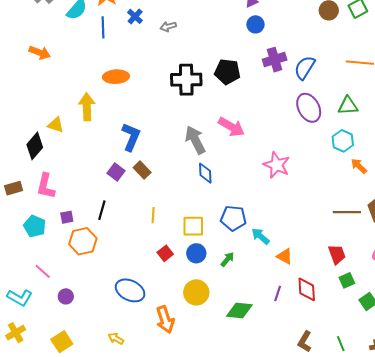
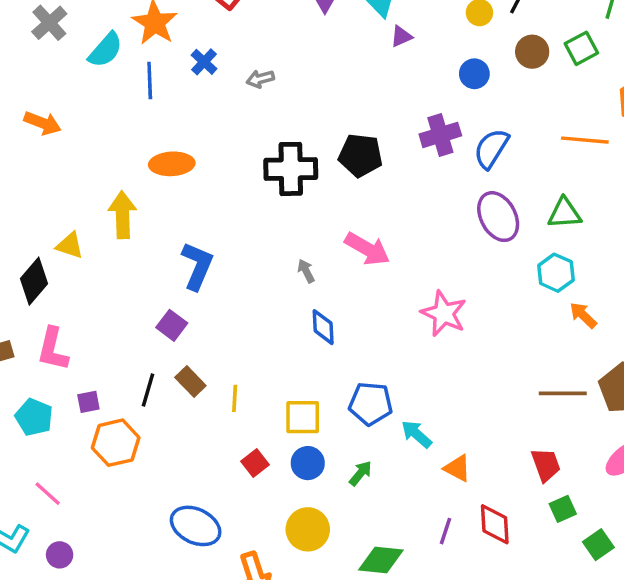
blue circle: (255, 24) -> (474, 74), moved
gray arrow: (195, 140) -> (306, 271), size x0.5
brown rectangle: (142, 170) -> (190, 381), moved
purple circle: (66, 296) -> (60, 555), moved

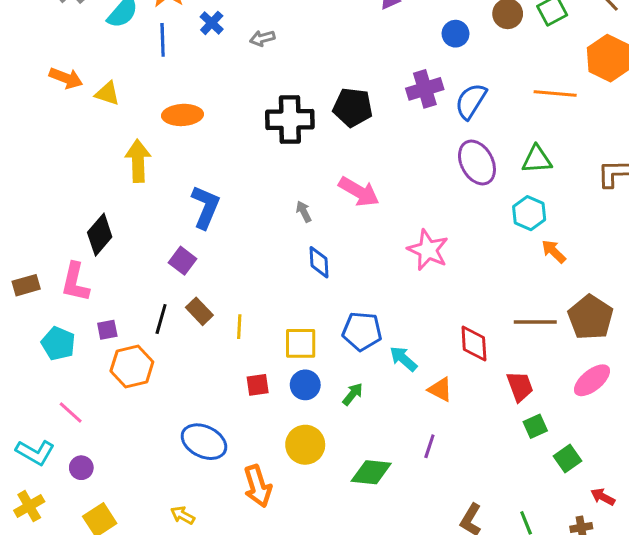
yellow triangle: (70, 245) -> (107, 93), moved
black diamond: (34, 281) -> (100, 235), moved
red square: (255, 463) -> (258, 385), turned 30
red diamond: (495, 524) -> (474, 343), moved

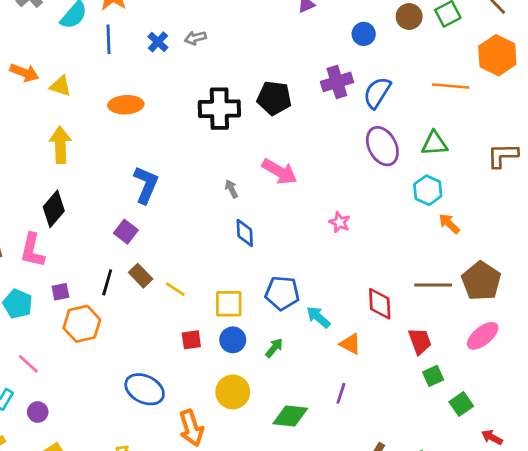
blue cross: (212, 23) -> (158, 42), moved
yellow arrow: (138, 161) -> (60, 145), moved
pink star: (428, 250) -> (340, 222), size x0.6
yellow line: (239, 327) -> (175, 289), turned -60

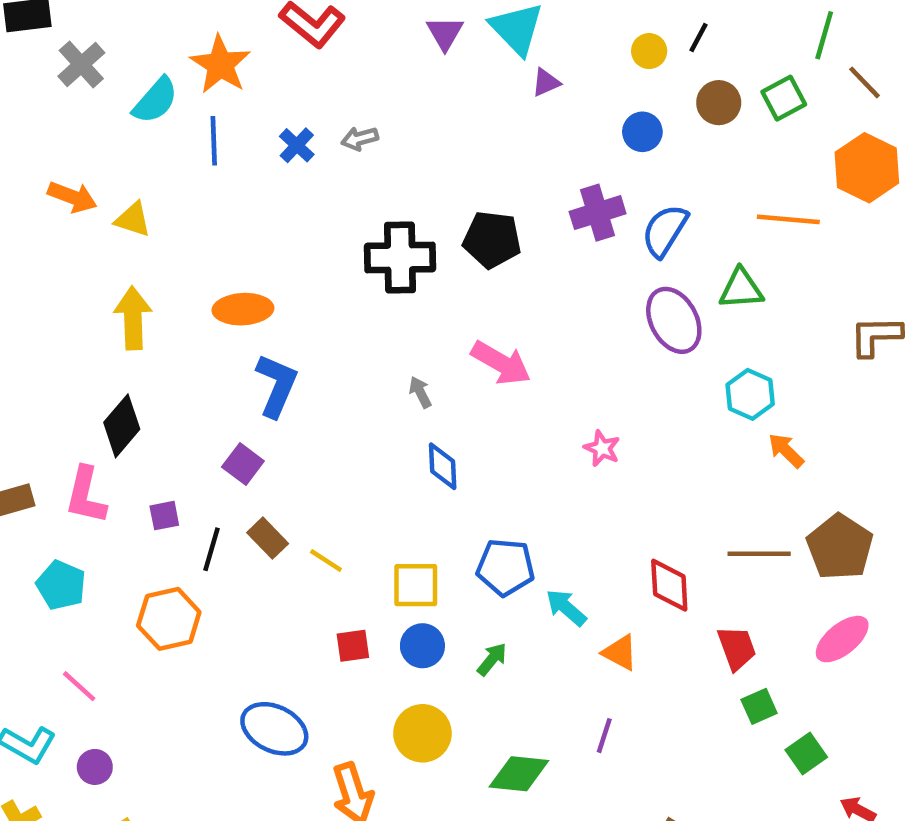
orange ellipse: (126, 105) -> (243, 309), moved
green triangle: (434, 143) -> (741, 289), moved
purple square: (60, 292) -> (164, 516), moved

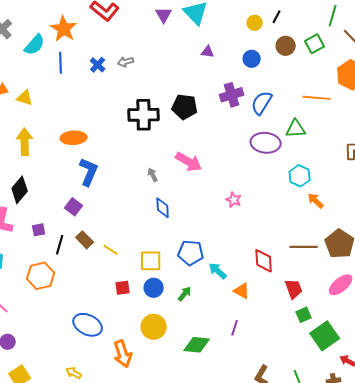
purple triangle: (546, 82) -> (208, 52), moved, turned 32
purple ellipse: (674, 320) -> (266, 143), turned -56
green square: (806, 753) -> (325, 336), size x1.6

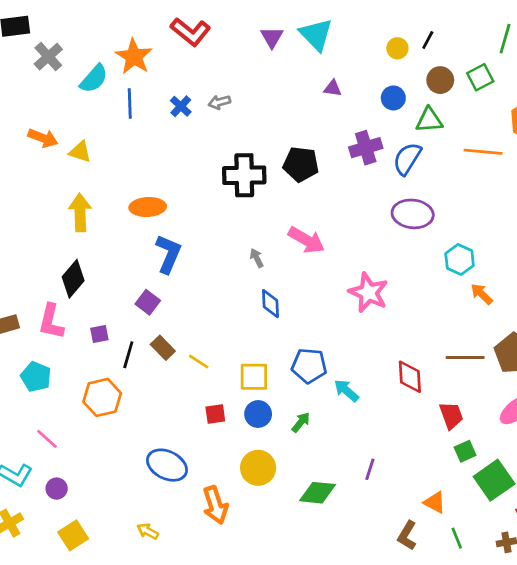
green triangle: (296, 129) -> (429, 120), moved
pink star: (234, 200) -> (368, 293), size x1.8
orange triangle: (242, 291) -> (435, 502), moved

